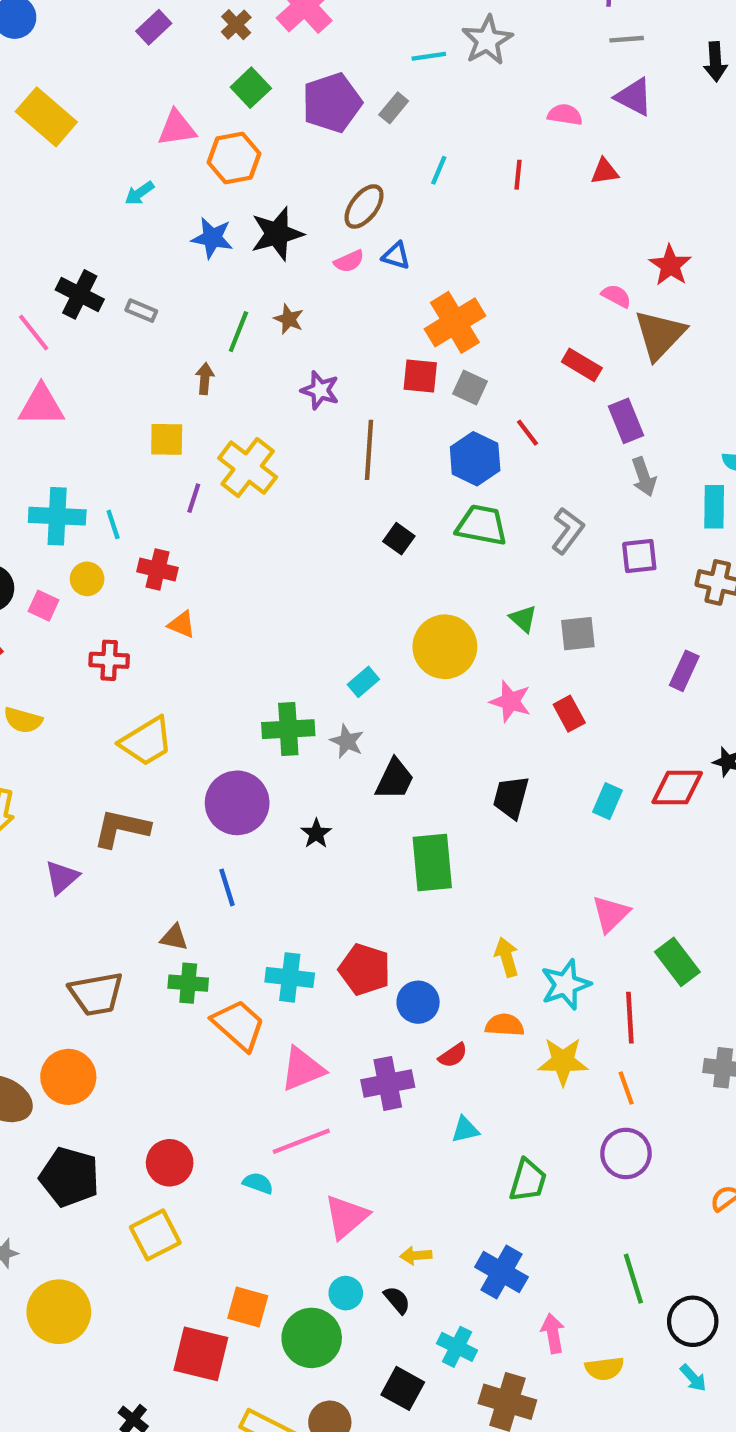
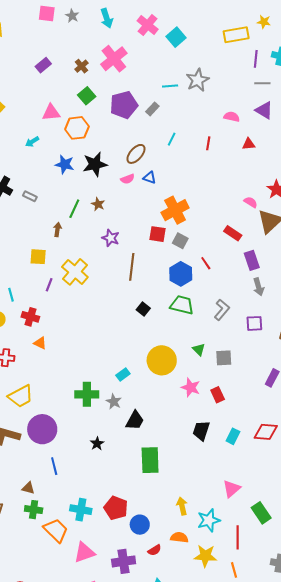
black trapezoid: (511, 797) -> (201, 431), moved
purple circle: (237, 803) -> (42, 429), moved

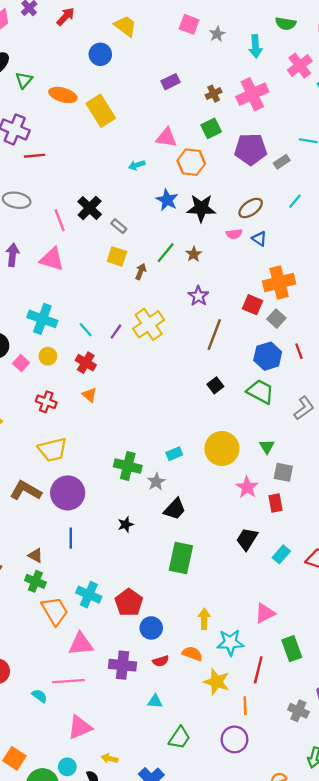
yellow square: (38, 257) -> (117, 256), moved
cyan line: (11, 295) -> (86, 330), moved, turned -40
gray square: (224, 358) -> (283, 472), moved

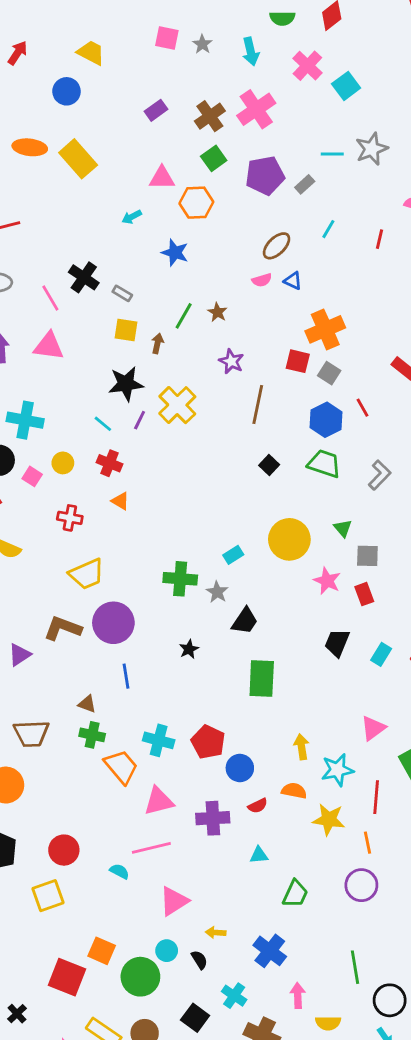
brown cross: (214, 94) -> (210, 116), size x1.5
black star: (201, 208) -> (126, 384), moved
cyan cross: (42, 319) -> (25, 420), moved

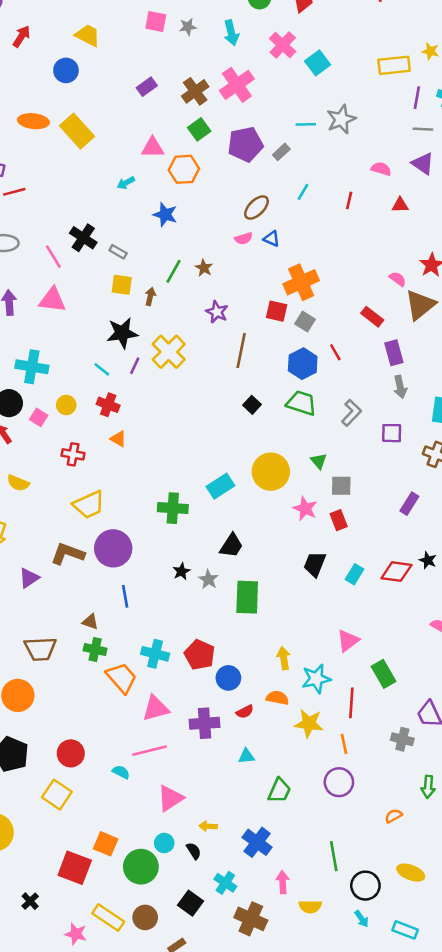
gray star: (202, 44) -> (188, 27), turned 30
cyan rectangle: (233, 555) -> (220, 486), size x1.5
gray star: (217, 592) -> (208, 579), moved
yellow square: (48, 896) -> (57, 795), turned -36

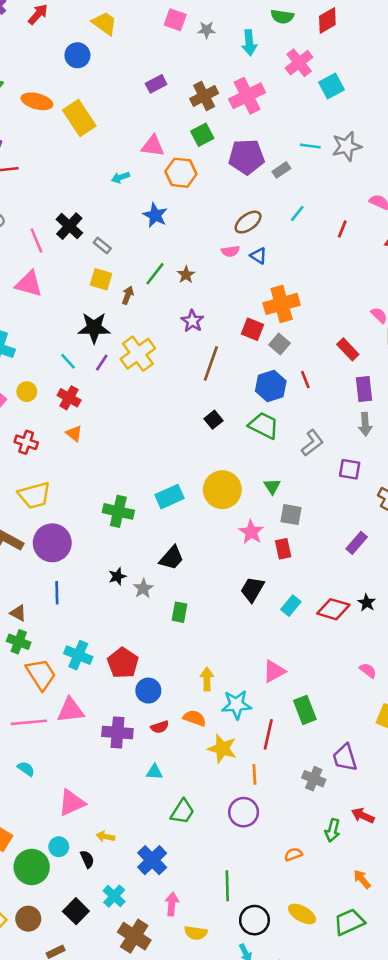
green rectangle: (247, 597) -> (180, 612), size x0.6
pink line: (150, 751) -> (29, 722), moved

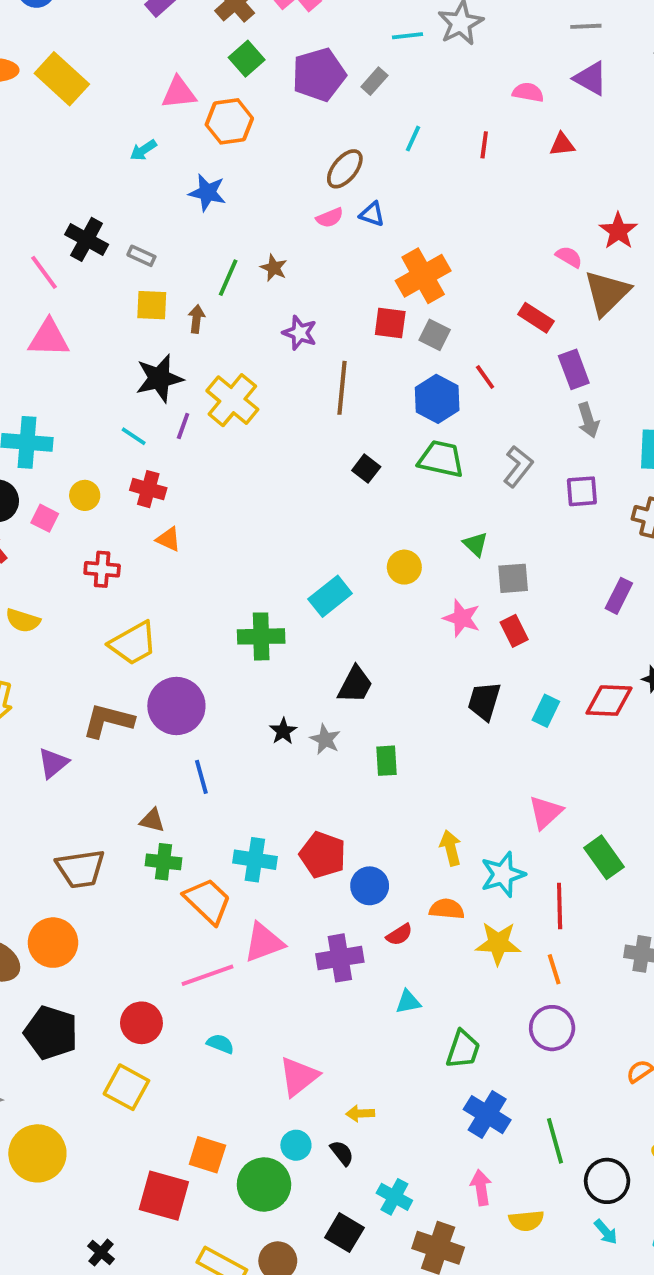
yellow circle: (222, 490) -> (404, 567), size x0.6
blue cross: (152, 860) -> (487, 1115), moved

